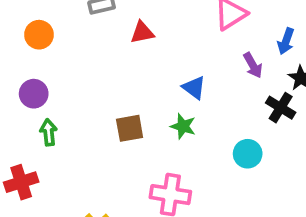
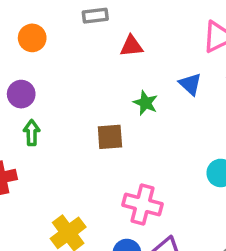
blue triangle: (194, 88) -> (190, 84), moved
green star: (183, 126) -> (145, 103), moved

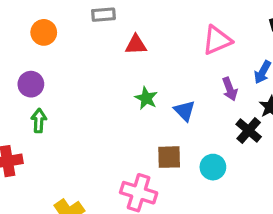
blue triangle: (190, 84) -> (185, 111), moved
brown square: (110, 137) -> (169, 157), moved

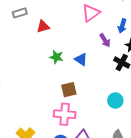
brown square: (169, 157) -> (69, 90), moved
cyan circle: (213, 167) -> (115, 101), moved

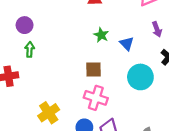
brown square: (69, 90) -> (94, 70), moved
cyan circle: (115, 101) -> (140, 77), moved, size x1.5

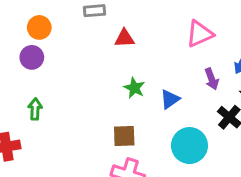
purple circle: (25, 25) -> (32, 57), moved
blue triangle: (127, 44) -> (170, 99), turned 40

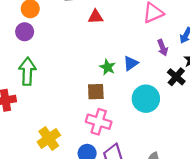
green star: (134, 88) -> (108, 67), moved
green arrow: (35, 109) -> (27, 71), size x1.6

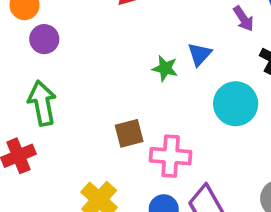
purple circle: (25, 32) -> (44, 39), moved
brown square: (96, 92) -> (129, 133), moved

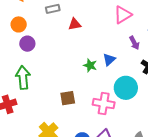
pink cross: (171, 156) -> (104, 104), moved

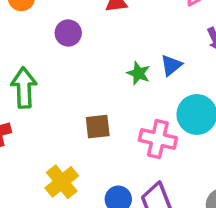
purple circle: (27, 44) -> (68, 33), moved

